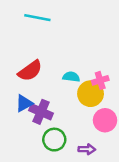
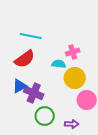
cyan line: (37, 18) -> (31, 36), moved
pink cross: (100, 80) -> (73, 52), moved

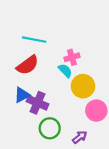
pink cross: (73, 52) -> (72, 57), moved
cyan semicircle: (59, 64) -> (65, 71), turned 40
purple arrow: (72, 124) -> (80, 137), turned -40

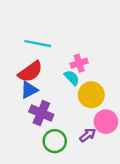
blue triangle: (22, 95) -> (29, 90), moved
purple arrow: (80, 137) -> (88, 135), moved

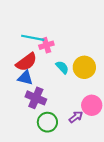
pink cross: (79, 63) -> (46, 45), moved
blue triangle: (29, 90) -> (25, 78), turned 42
yellow circle: (91, 95) -> (84, 67), moved

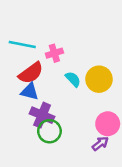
cyan line: (33, 38) -> (22, 44), moved
purple arrow: (76, 117) -> (100, 144), moved
green circle: (47, 122) -> (49, 131), moved

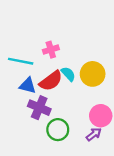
cyan line: (22, 44) -> (21, 61), moved
red semicircle: (31, 73) -> (51, 81), moved
green circle: (49, 131) -> (58, 130), moved

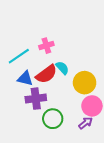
cyan line: (21, 61) -> (19, 56), turned -45
yellow circle: (93, 74) -> (85, 83), moved
purple cross: (39, 108) -> (36, 99), turned -30

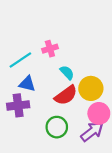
red semicircle: (46, 74) -> (66, 95), moved
purple cross: (36, 99) -> (18, 105), moved
purple arrow: (86, 123) -> (92, 132), size x1.5

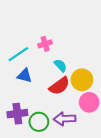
purple cross: (18, 105) -> (17, 114), moved
green circle: (57, 127) -> (39, 122), moved
purple arrow: (92, 132) -> (65, 119), moved, turned -145

